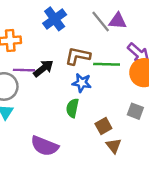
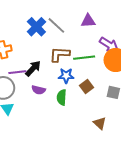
gray line: (101, 22) -> (56, 25), moved
brown square: (103, 126) -> (86, 86), moved
purple semicircle: (45, 146) -> (39, 90), moved, size x0.6

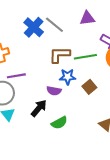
black arrow: (33, 68) -> (39, 108), moved
purple semicircle: (39, 90) -> (54, 91), moved
green semicircle: (62, 97) -> (59, 123), moved, turned -119

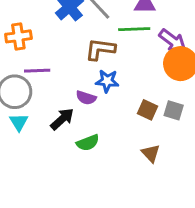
green line: (85, 57) -> (134, 29), moved
brown square: (89, 87) -> (148, 110), moved, turned -32

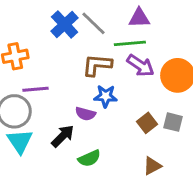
purple arrow: (172, 41) -> (141, 66), moved
brown square: (148, 110) -> (147, 123), turned 30
cyan triangle: (19, 122) -> (20, 141), size x1.4
brown triangle: (151, 153) -> (152, 166), turned 48

